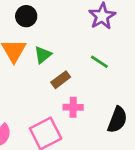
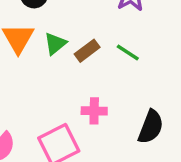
brown rectangle: (61, 80) -> (87, 51), moved

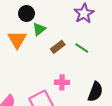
green triangle: (55, 44) -> (39, 29), moved

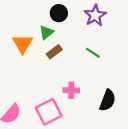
black circle: (26, 13) -> (59, 13), moved
brown rectangle: (58, 47) -> (54, 52), moved

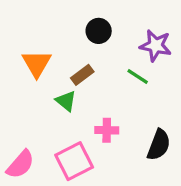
black circle: (59, 13) -> (99, 31), moved
purple star: (95, 15) -> (156, 46), moved, turned -30
green triangle: (46, 32) -> (66, 101), moved, turned -42

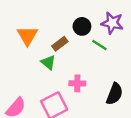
black circle: (99, 31) -> (82, 26), moved

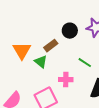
orange triangle: (27, 36) -> (22, 51), moved
green line: (99, 45) -> (85, 63), moved

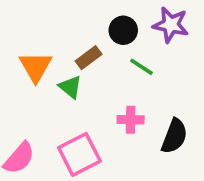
green line: (85, 63) -> (142, 67), moved
pink cross: (66, 80) -> (131, 120), moved

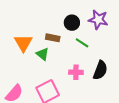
brown rectangle: (89, 58) -> (53, 38), turned 48
black semicircle: (174, 136) -> (100, 70), moved

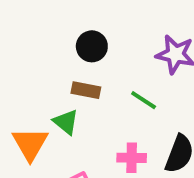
black circle: (72, 23) -> (92, 46), moved
orange triangle: (23, 43) -> (30, 144), moved

